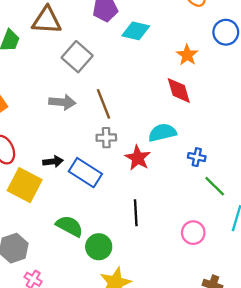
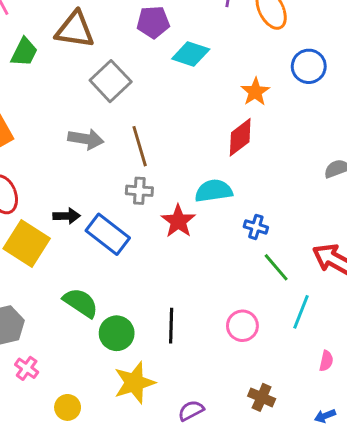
red diamond: (179, 90) -> (240, 137), turned 64
black line: (136, 213) -> (171, 326), moved

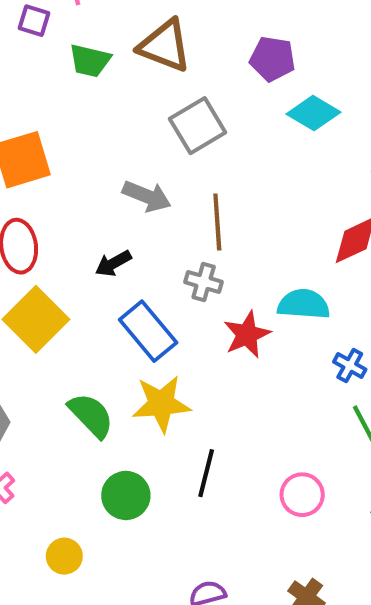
green trapezoid: (24, 52) -> (90, 61), turned 64
black arrow: (67, 216) -> (113, 263), moved, turned 140
green circle: (117, 333) -> (126, 495), moved
yellow star: (134, 383) -> (161, 404), moved
yellow circle: (68, 407) -> (64, 556), moved

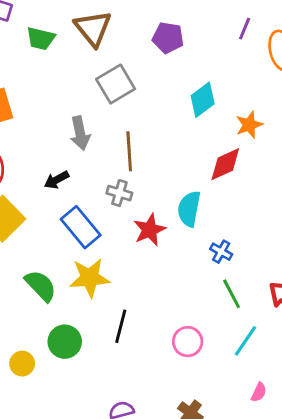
brown triangle: (165, 46) -> (93, 28), turned 30
cyan diamond: (314, 113) -> (203, 100), moved, turned -68
gray arrow: (147, 196) -> (80, 133), turned 56
cyan semicircle: (304, 304) -> (189, 209), turned -84
yellow circle: (64, 556) -> (22, 364), moved

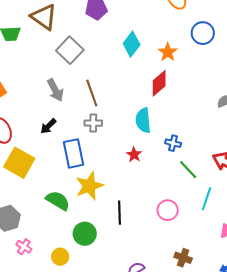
blue rectangle: (81, 227) -> (74, 153), turned 44
red star: (150, 230) -> (134, 155), moved, size x0.7

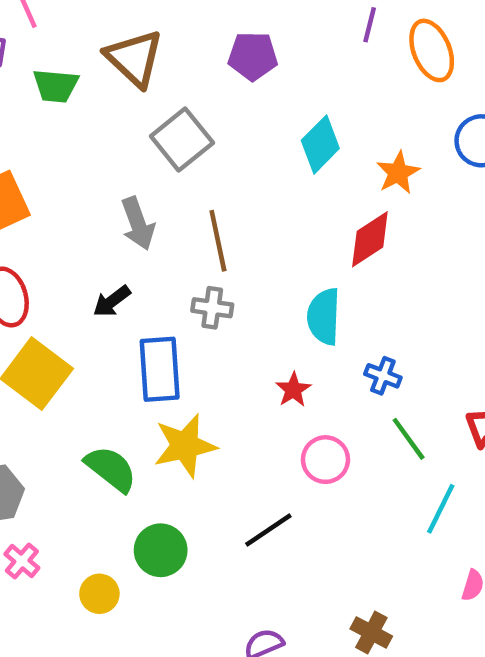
pink circle: (168, 210) -> (325, 460), moved
black line: (120, 213) -> (268, 530), moved, turned 50

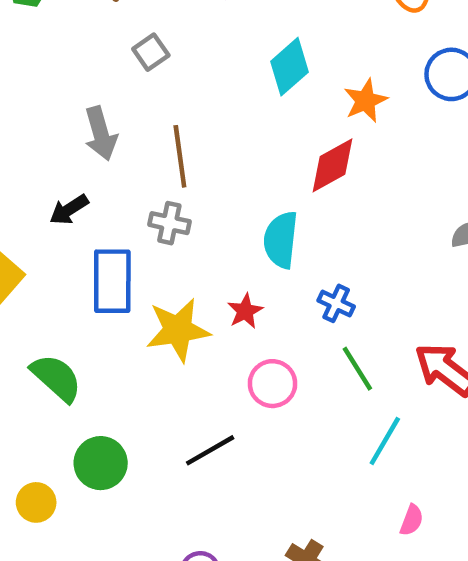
gray square: (182, 140) -> (151, 52), size x0.6
yellow star: (185, 446) -> (178, 330), moved

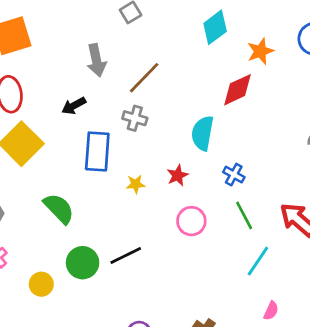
brown line: (180, 156) -> (144, 78), turned 48
yellow star: (178, 330) -> (136, 184), size x0.5
black line: (210, 450) -> (126, 256), moved

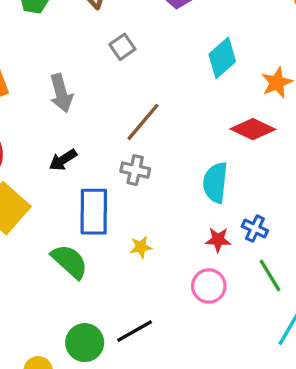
gray arrow: (96, 60) -> (61, 93), moved
red diamond: (237, 90) -> (253, 129), turned 54
red star: (178, 175) -> (218, 240), moved, turned 30
green semicircle: (59, 208) -> (70, 261), moved

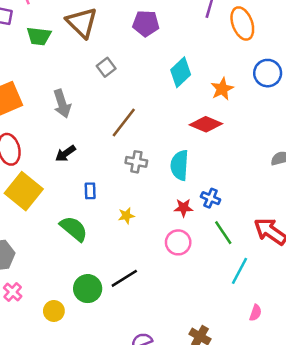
gray cross: (135, 170) -> (136, 162), moved
blue rectangle: (94, 212) -> (90, 191), size x0.5

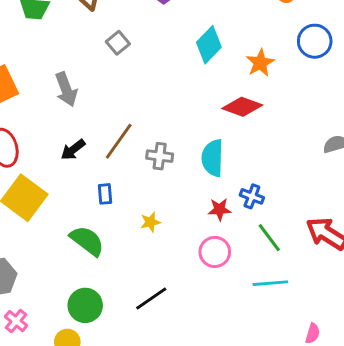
brown line: (124, 123) -> (119, 141), moved
cyan line: (239, 271) -> (270, 283), moved, turned 60
green circle: (88, 289) -> (85, 305), moved

